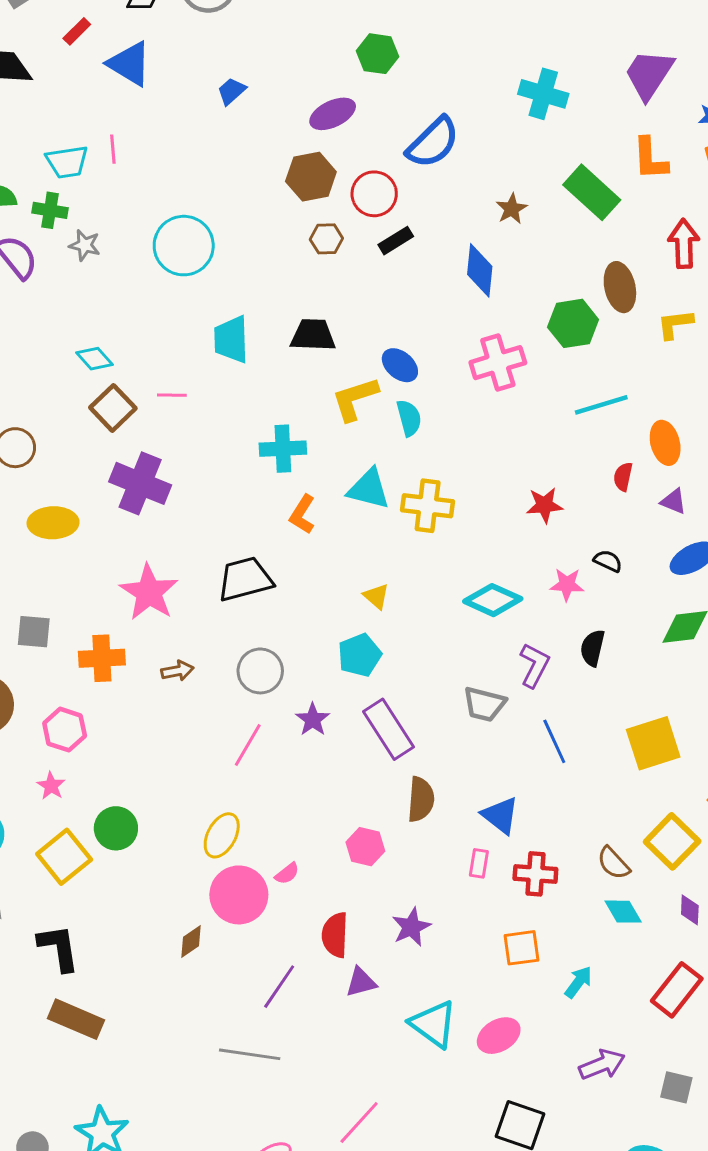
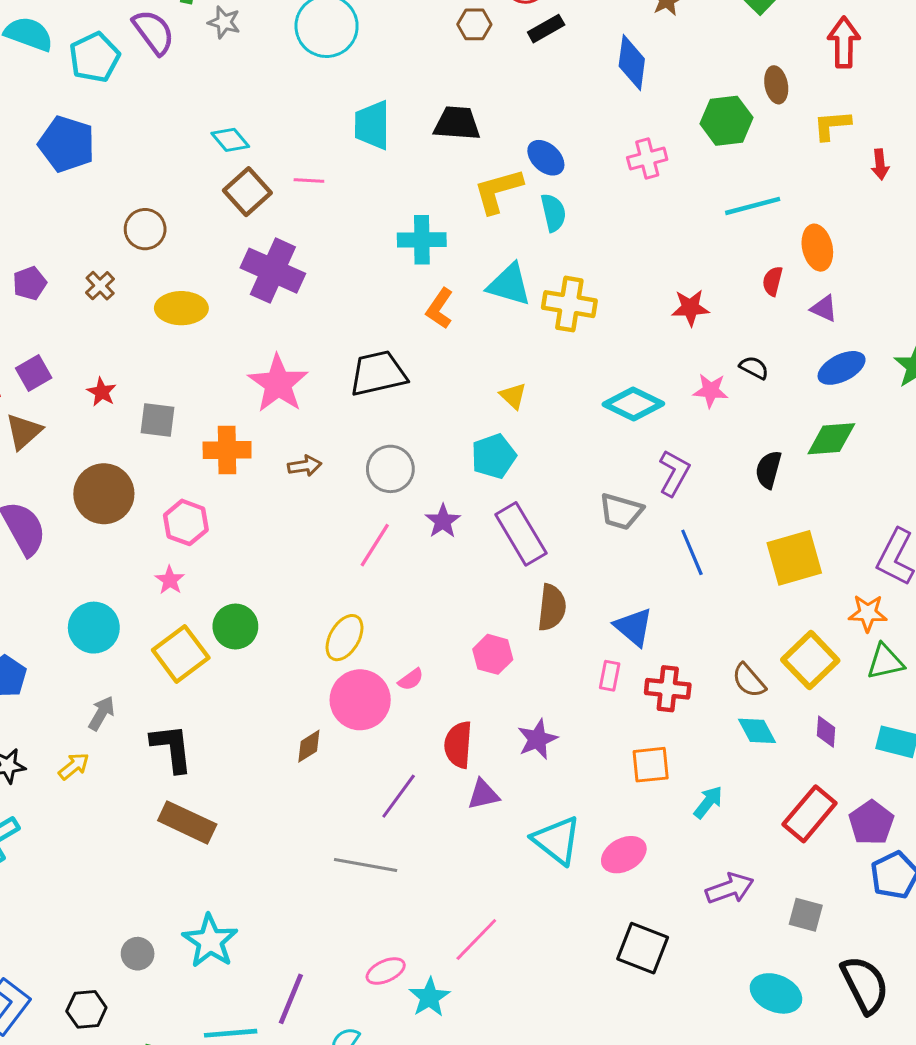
brown ellipse: (620, 287) -> (776, 85), size x0.7
pink cross: (498, 363) -> (647, 158), size x0.7
black semicircle: (593, 648) -> (768, 470), moved

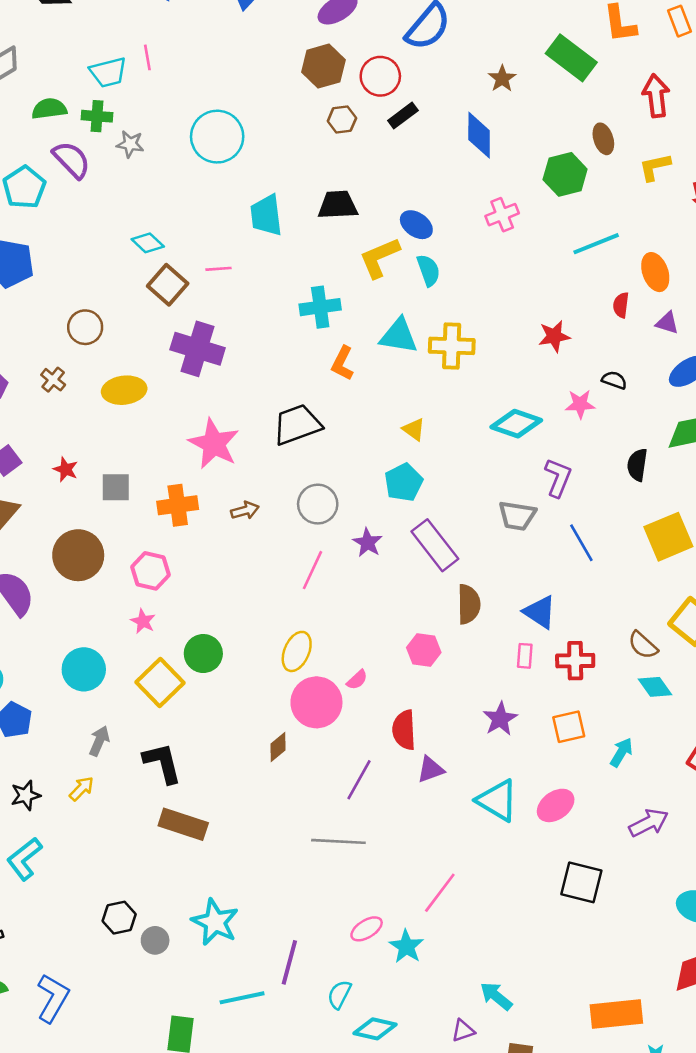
purple star: (537, 739) -> (500, 719), moved
black hexagon: (86, 1009) -> (119, 918), moved

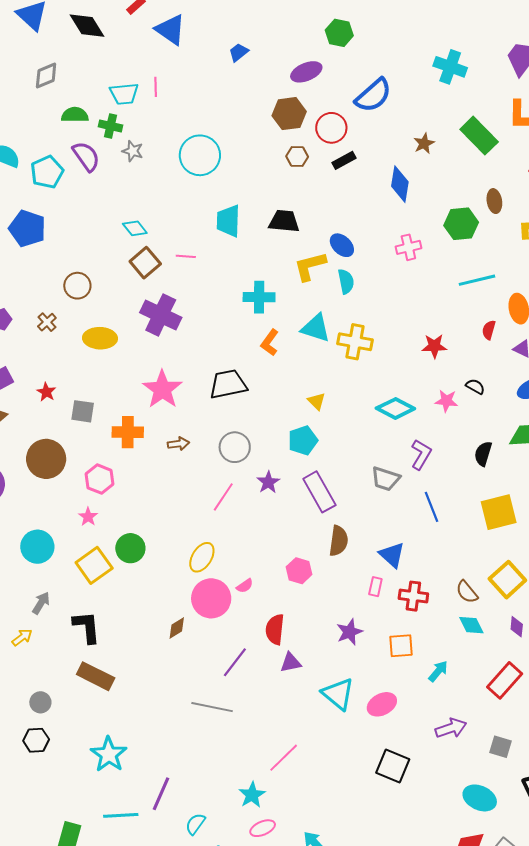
pink ellipse: (367, 929) -> (263, 828), moved
gray circle: (155, 940) -> (40, 702), moved

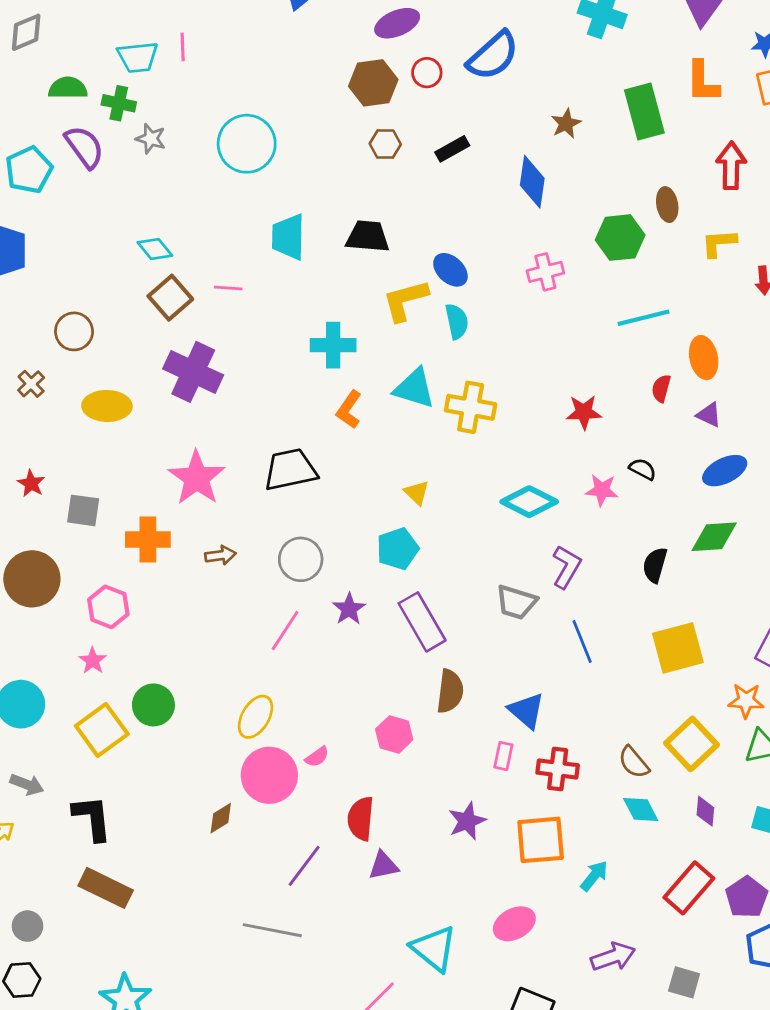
red circle: (331, 128) -> (427, 73), moved, size x0.7
green rectangle: (479, 136) -> (644, 111), turned 30
gray arrow: (41, 603) -> (27, 784), turned 80
orange square: (401, 646) -> (541, 840), size x1.4
cyan triangle: (338, 694) -> (434, 949), moved

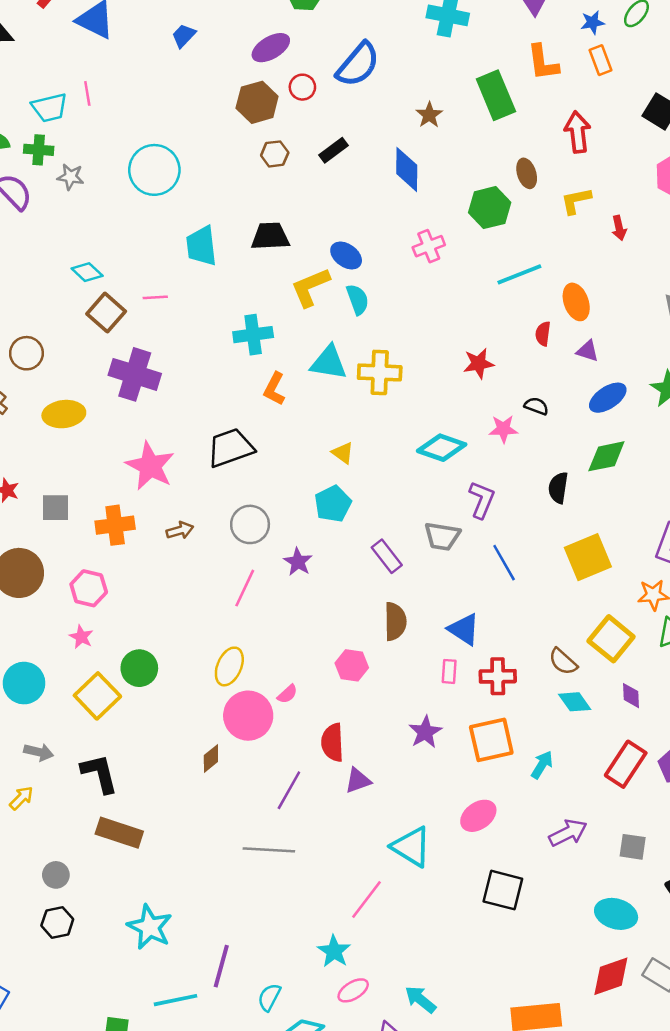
purple rectangle: (422, 622) -> (387, 556), moved, size x0.7

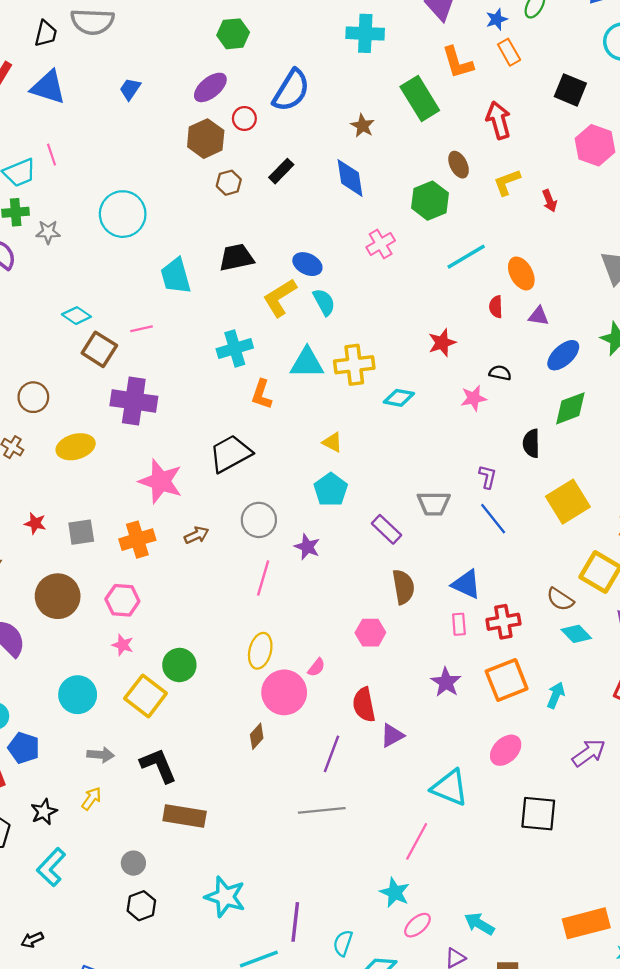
cyan diamond: (442, 448) -> (399, 398), moved, size x0.7
purple L-shape: (482, 500) -> (488, 477), moved, size x0.7

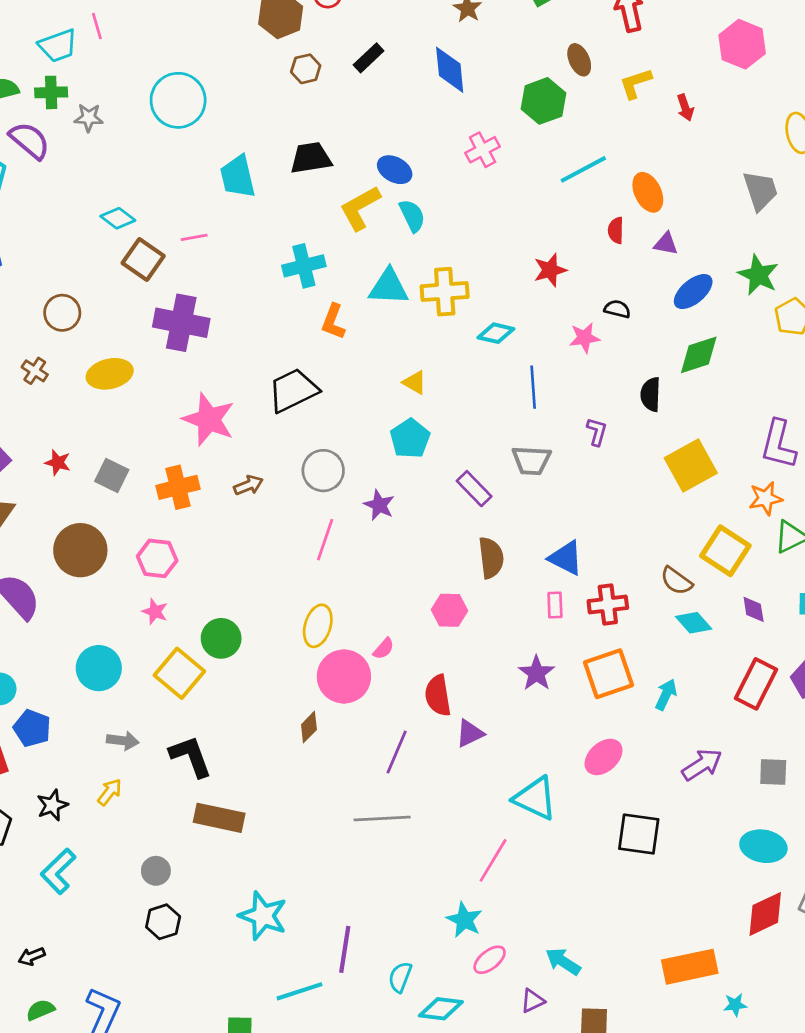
blue line: (493, 519) -> (533, 387), moved, turned 32
gray square: (81, 532) -> (112, 475), turned 32

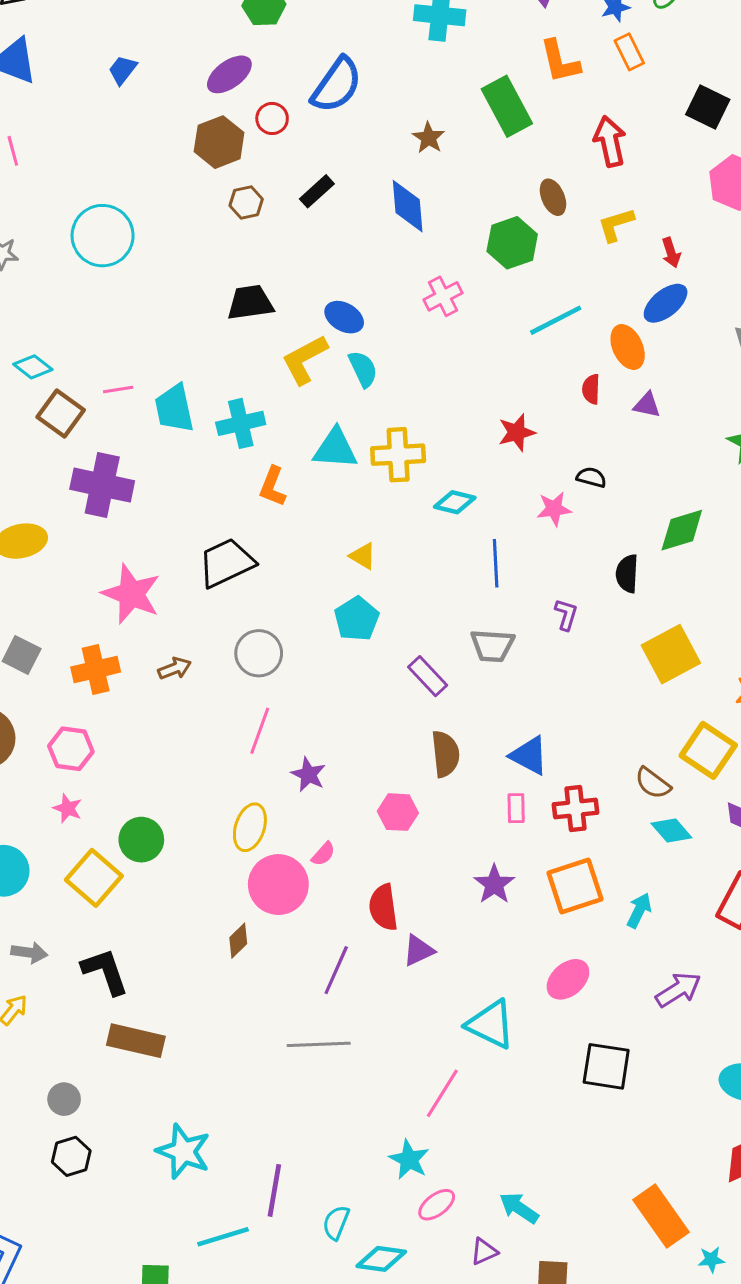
cyan trapezoid: (238, 177) -> (174, 408), moved
blue ellipse: (693, 292) -> (666, 303), moved
purple star: (379, 505) -> (308, 774), moved
orange rectangle: (690, 967) -> (661, 1216), turned 66

